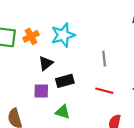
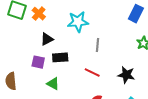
cyan star: (63, 35) -> (78, 22), moved
orange cross: (31, 36) -> (39, 14), turned -32

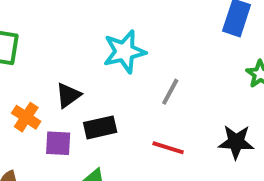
orange cross: (39, 14) -> (26, 117), moved
gray line: (98, 45) -> (170, 92), turned 32

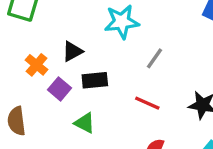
purple square: (58, 143) -> (60, 89), turned 30

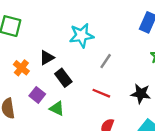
black rectangle: (95, 80) -> (63, 78), turned 60
purple square: (60, 89) -> (37, 95), moved

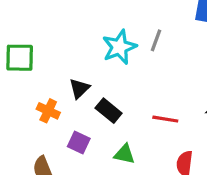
gray line: (106, 61) -> (156, 40), moved
green triangle: (57, 109) -> (124, 154), moved

